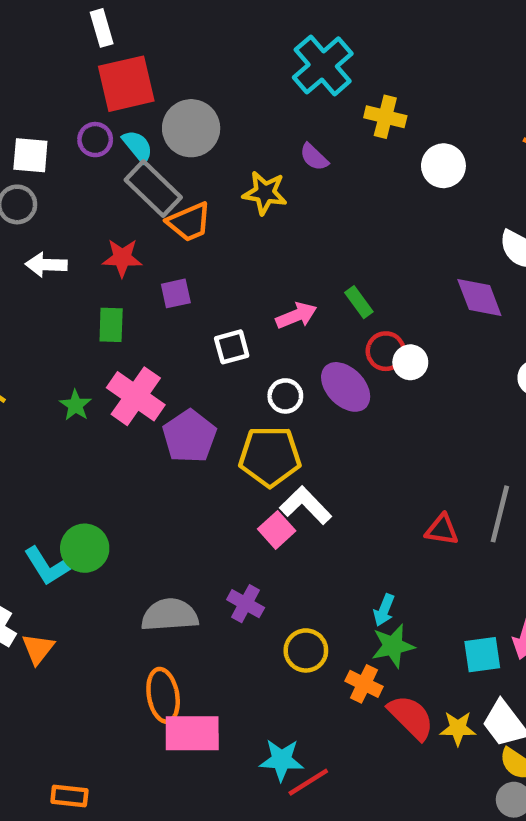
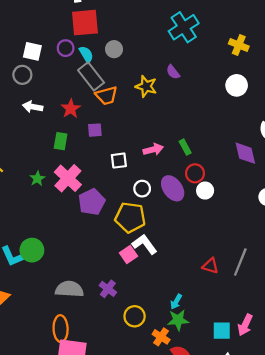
yellow cross: (385, 117) -> (239, 45), moved
gray circle: (191, 128) -> (114, 49), size x0.6
red star: (122, 258) -> (71, 109), turned 30
white circle: (410, 362) -> (205, 191), moved

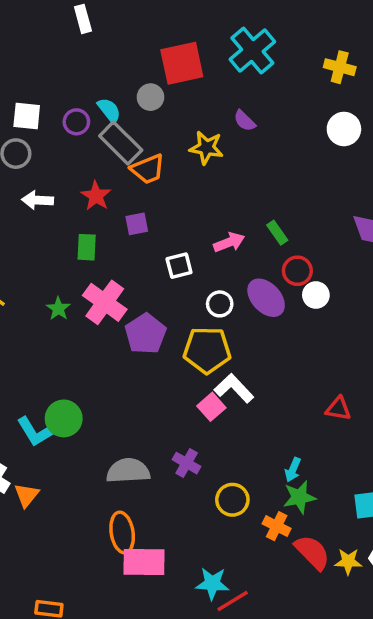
red square: (85, 23) -> (182, 63), moved
purple circle: (66, 48) -> (76, 122), moved

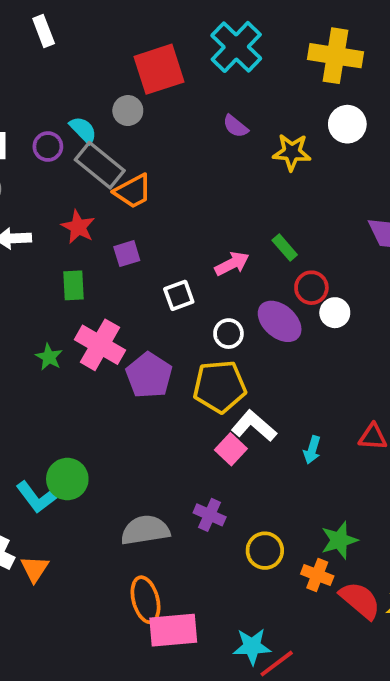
yellow cross: (340, 67) -> (336, 56), size x1.5
yellow star: (206, 148) -> (292, 152), moved
cyan arrow: (293, 470) -> (312, 450), moved

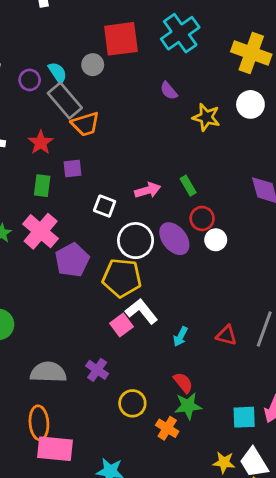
green rectangle: (74, 285) -> (42, 186), moved
white square: (179, 295) -> (105, 206), turned 30
white circle: (228, 334) -> (136, 241), size x1.6
red semicircle: (360, 600) -> (183, 383), moved, size x0.7

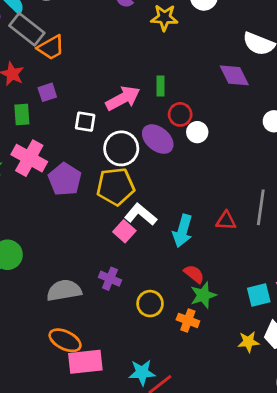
green rectangle: (188, 186) -> (160, 86), turned 42
pink arrow: (148, 190) -> (123, 98), size x1.4
cyan arrow: (180, 337) -> (183, 231), size x1.6
orange ellipse: (39, 423) -> (65, 340), turned -48

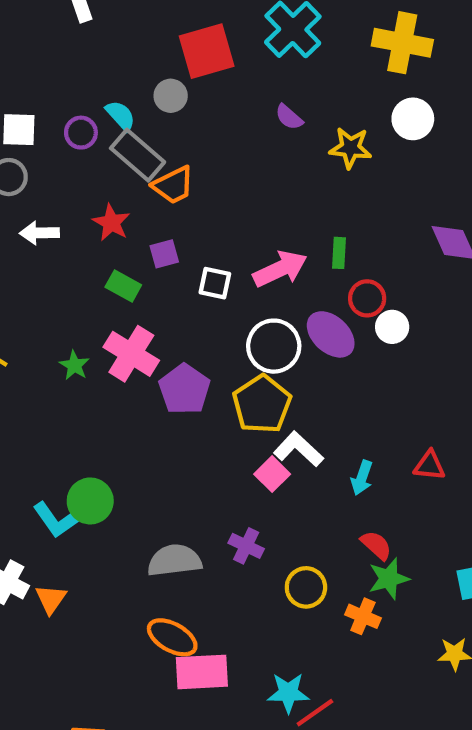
green rectangle: (22, 114) -> (123, 286), turned -60
white square: (85, 122) -> (215, 283), moved
yellow pentagon: (116, 186) -> (262, 404), turned -30
cyan arrow: (183, 231) -> (362, 478), size x0.7

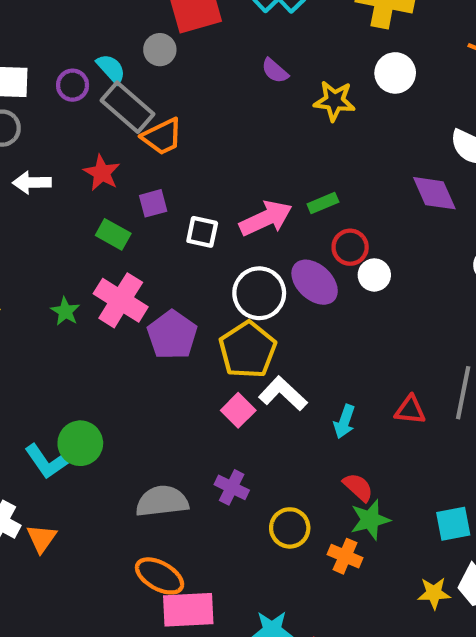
green rectangle: (339, 253) -> (323, 203), turned 64
pink square: (272, 474) -> (238, 410), moved

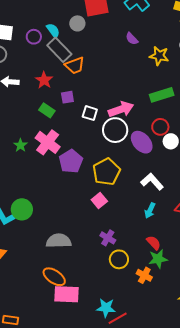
green rectangle: (323, 203) -> (162, 95), moved, size x1.6
white circle: (259, 293) -> (115, 130), moved
white L-shape: (283, 394) -> (152, 182), moved
purple cross: (232, 487) -> (108, 238), moved

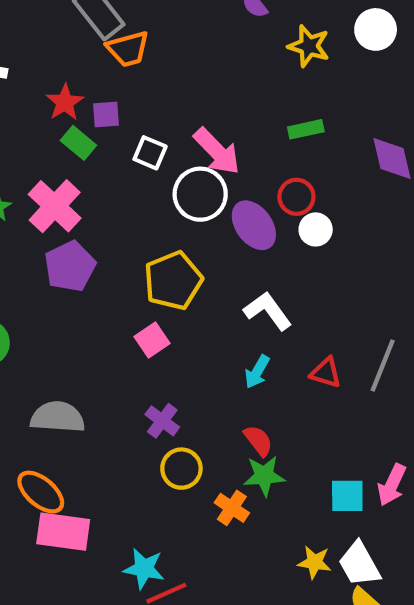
red star: (44, 80) -> (65, 102), moved
green rectangle: (162, 95) -> (306, 129), size x0.7
pink arrow: (121, 109) -> (217, 151), turned 60
green rectangle: (47, 110) -> (78, 143), moved
purple pentagon: (71, 161) -> (70, 266), moved

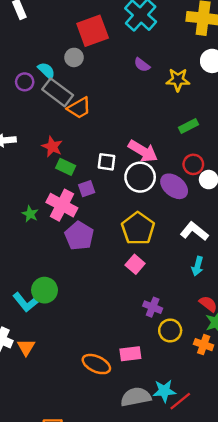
purple square: (106, 115) -> (87, 189), moved
gray semicircle: (58, 417) -> (136, 397), moved
pink rectangle: (63, 532) -> (130, 354), moved, size x0.7

